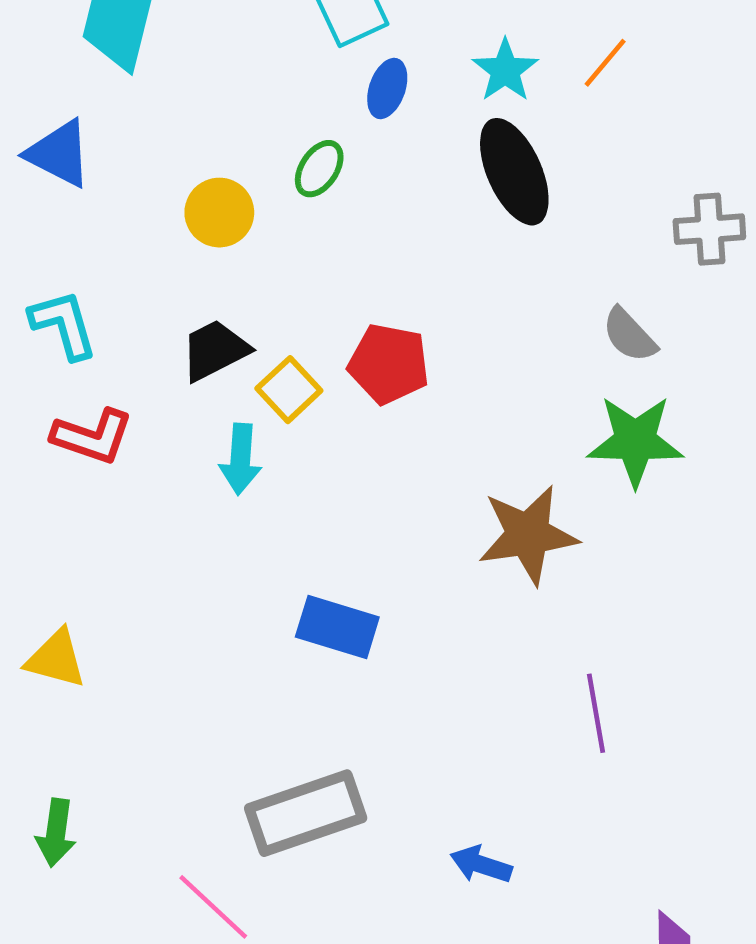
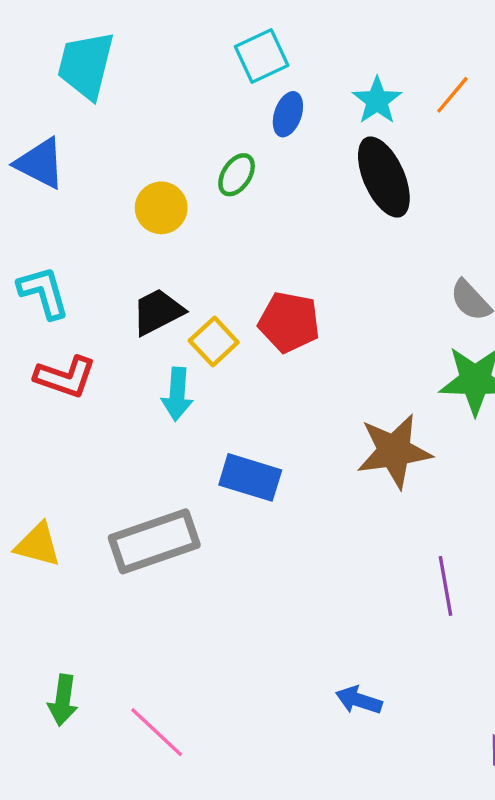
blue rectangle: (337, 627) -> (250, 477), moved
gray rectangle: (306, 813) -> (154, 541), moved
green arrow: (56, 833) -> (63, 700), moved

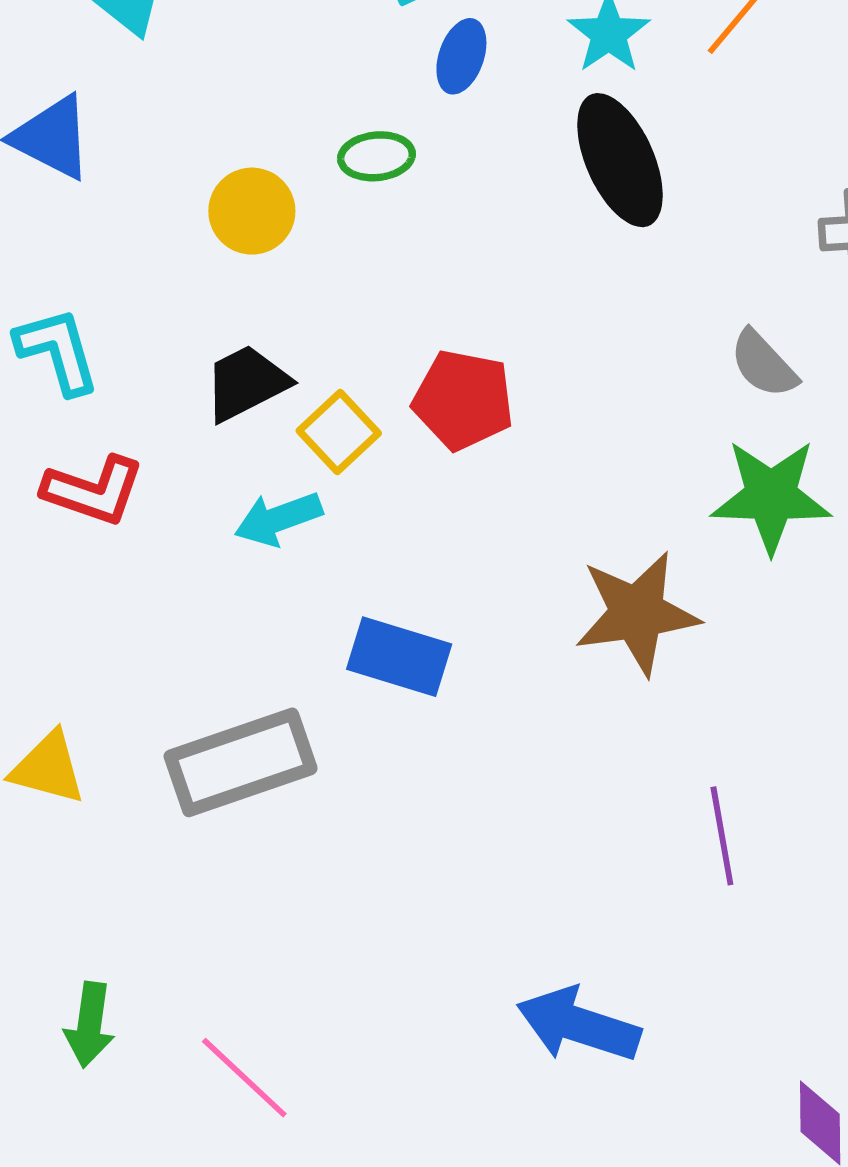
green ellipse: (237, 175) -> (376, 156), turned 51
cyan arrow: (177, 394) -> (278, 519), turned 66
blue arrow: (359, 700) -> (578, 1025), size x1.6

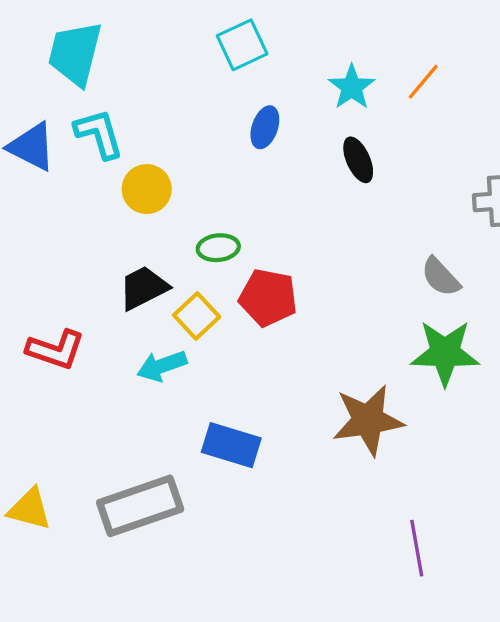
blue ellipse: (461, 56) -> (265, 127), moved
green ellipse: (376, 156) -> (218, 248), moved
black ellipse: (620, 160) -> (358, 160), size x0.6
cyan L-shape: (57, 351) -> (99, 134), moved

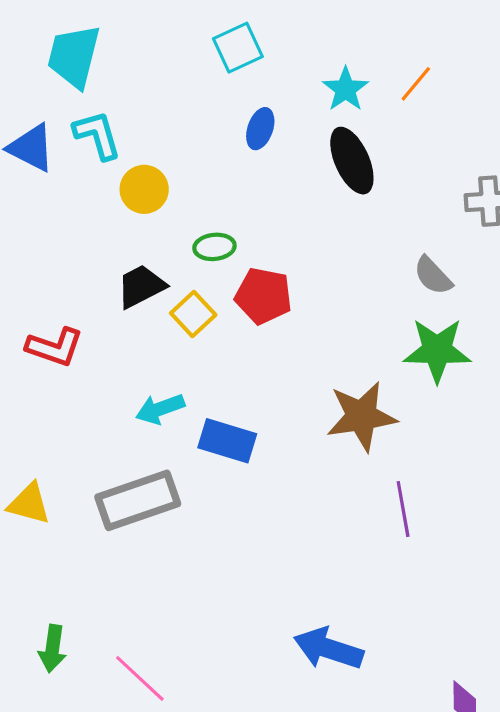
black ellipse: (358, 160) -> (352, 161), size x1.5
cyan arrow: (162, 366) -> (160, 409), moved
purple line: (417, 548) -> (403, 509), moved

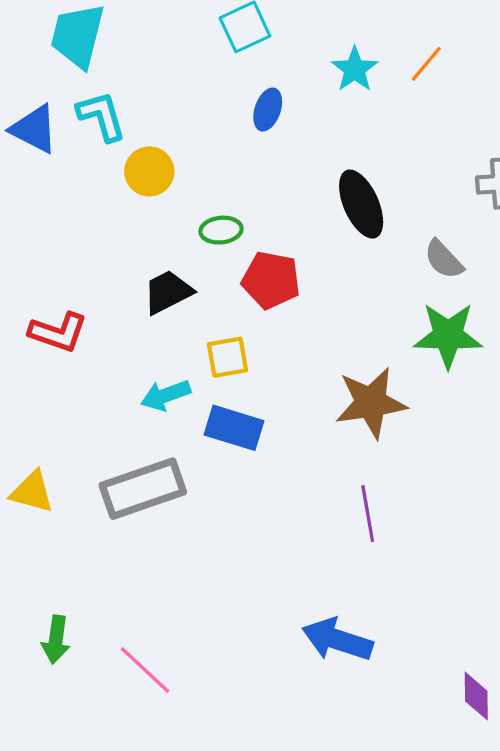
black ellipse: (352, 161) -> (361, 204), moved
black trapezoid: (141, 286) -> (168, 292), moved
yellow square: (193, 314) -> (228, 357), moved, turned 33
purple line: (403, 509) -> (368, 514), moved

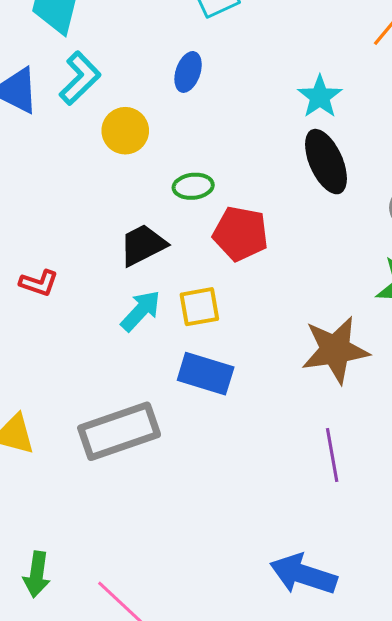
cyan star: (355, 69) -> (320, 97), moved
blue ellipse: (268, 110) -> (188, 72), moved
cyan L-shape: (102, 116) -> (80, 78), turned 62
red L-shape: (58, 332) -> (39, 283), size x0.7
cyan arrow: (166, 395) -> (141, 311), moved, turned 153

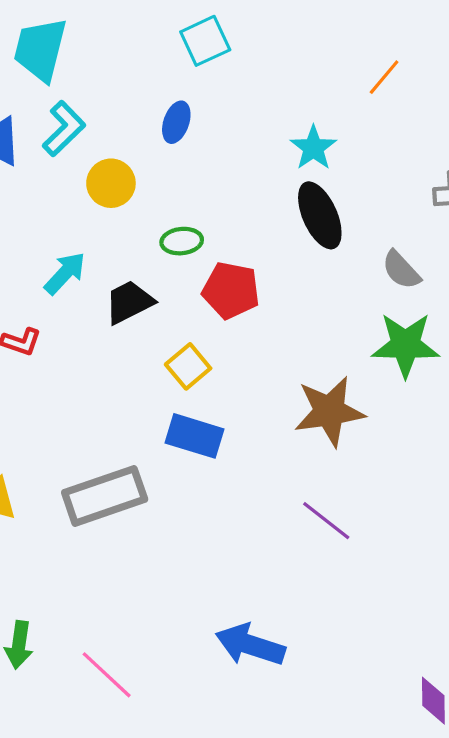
yellow square: (199, 307) -> (188, 366), turned -30
cyan arrow: (141, 311) -> (65, 273), moved
purple line: (332, 455) -> (326, 521), turned -42
blue arrow: (303, 574) -> (250, 645), moved

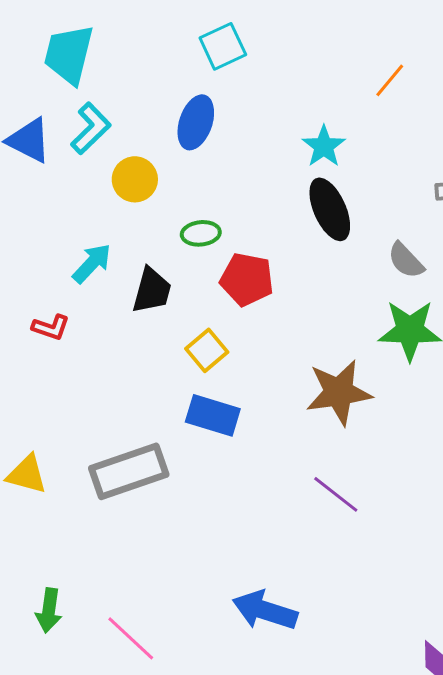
blue ellipse: (176, 122) -> (196, 122), size x1.4
black trapezoid: (129, 302) -> (152, 290), turned 132

